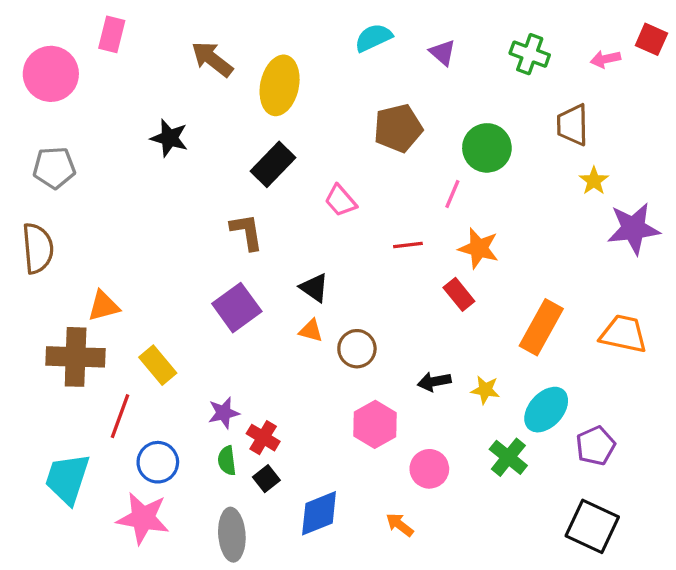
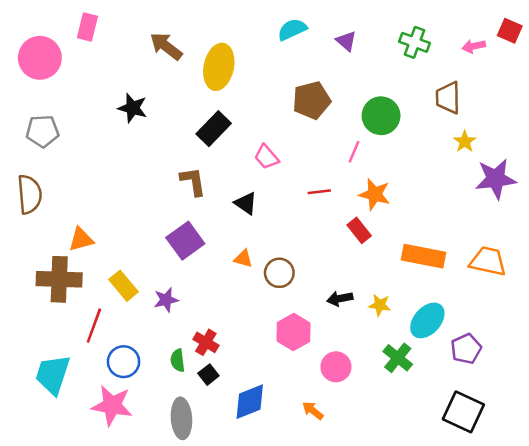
black triangle: (314, 288) -> (246, 203), moved
orange rectangle: (541, 327) -> (424, 256), turned 72
purple star: (224, 413) -> (166, 300), moved

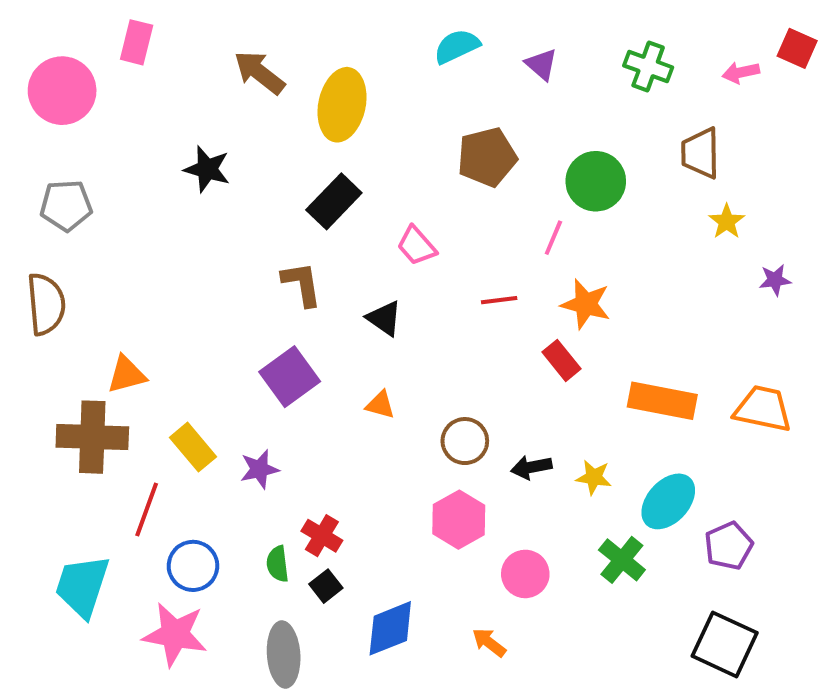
purple star: (496, 179) -> (775, 280), size x0.5
brown circle: (279, 273) -> (465, 441), moved

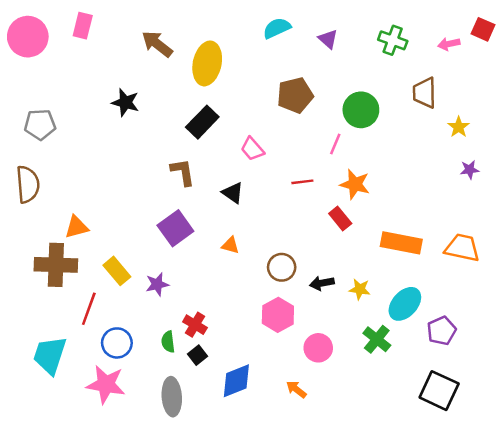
pink circle: (62, 91) -> (28, 37), moved
yellow star: (727, 222) -> (459, 127), moved

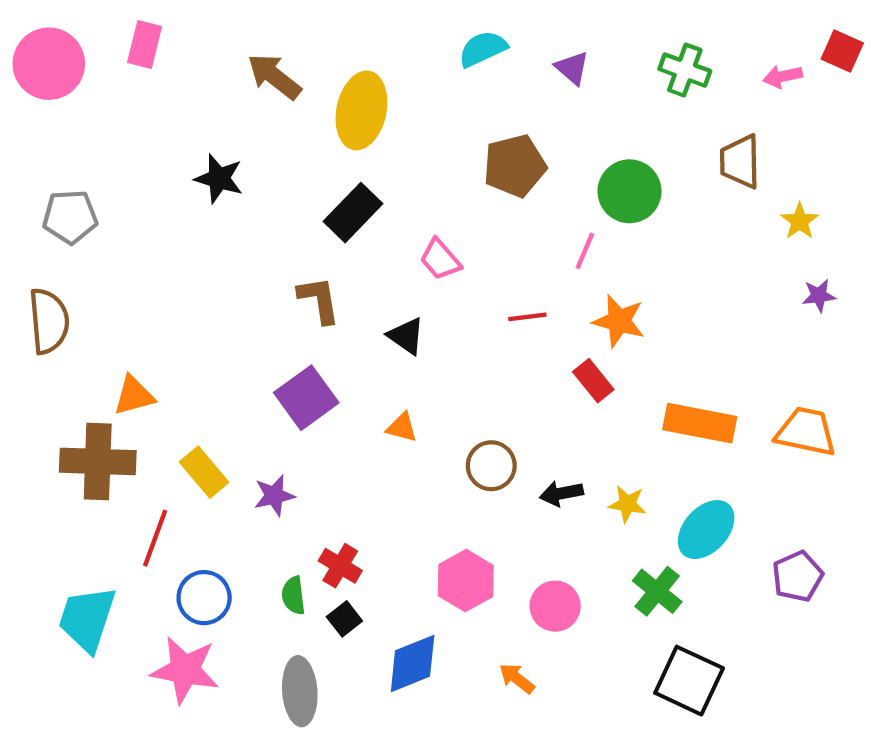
pink hexagon: (278, 315) -> (466, 581), moved
purple pentagon: (441, 331) -> (798, 576), moved
black square: (439, 391) -> (689, 681), moved

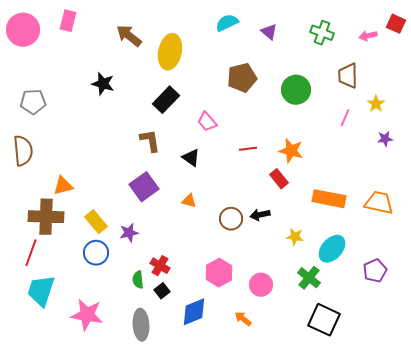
pink line: (585, 251) -> (345, 118), moved
black arrow: (561, 493) -> (260, 215), moved
red line: (155, 538) -> (31, 253), moved
blue circle: (204, 598) -> (96, 253), moved

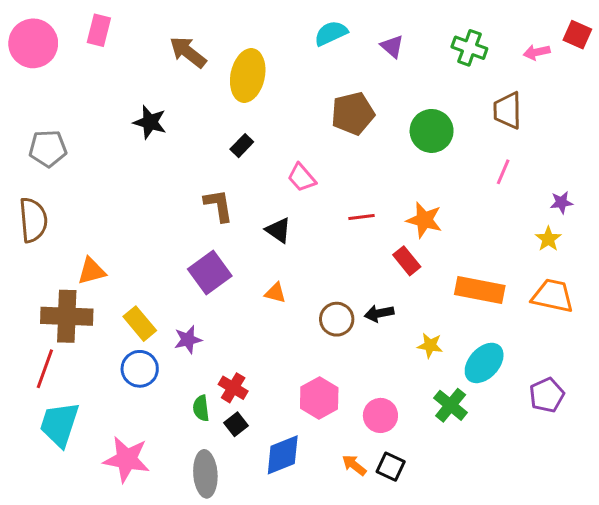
black rectangle: (166, 100) -> (242, 146), size x0.6
yellow star: (376, 104) -> (548, 239), moved
black square: (324, 320) -> (391, 467), moved, size x0.6

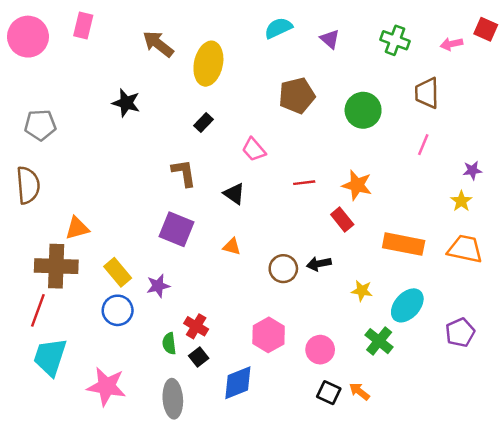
purple square: (210, 272) -> (177, 229), turned -32
orange arrow: (354, 465) -> (359, 391), moved

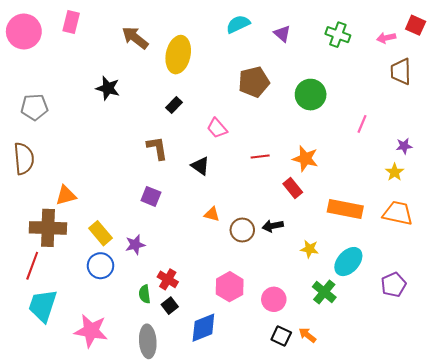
brown trapezoid: (427, 93) -> (401, 71), moved
purple square: (177, 229) -> (151, 196), size x0.7
orange triangle: (232, 247) -> (212, 214), moved

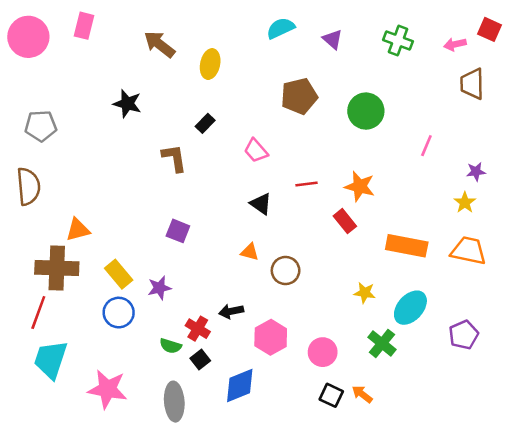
yellow ellipse: (178, 55) -> (210, 64), size x0.7
brown L-shape: (157, 148) -> (174, 158), moved
black triangle: (200, 166) -> (261, 204), moved
black arrow: (273, 226) -> (231, 311), moved
green semicircle: (145, 294) -> (171, 346), turned -66

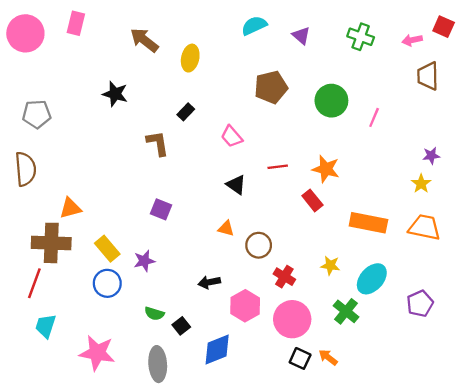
pink line: (426, 146) -> (374, 117), moved
red cross: (198, 329) -> (284, 277), moved
pink circle: (323, 352) -> (292, 319), size x1.4
cyan trapezoid: (51, 360) -> (46, 326), size x0.7

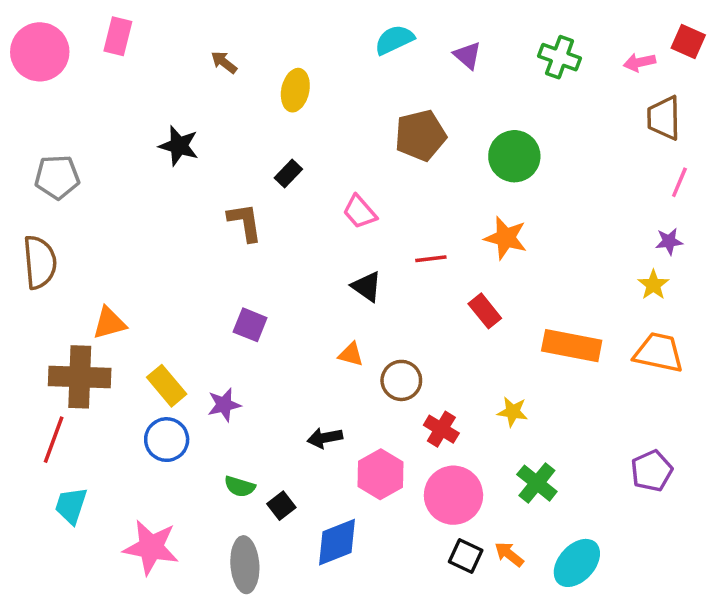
brown arrow: (144, 40) -> (224, 62), size x0.6
pink line: (374, 117) -> (679, 182), moved
orange star: (326, 169) -> (506, 238), moved
cyan ellipse: (372, 279) -> (577, 563), moved

